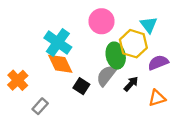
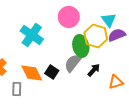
purple semicircle: (158, 63) -> (117, 35), moved
orange diamond: (60, 64) -> (32, 73), moved
gray rectangle: (40, 106) -> (17, 89), turned -40

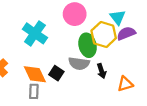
gray semicircle: (73, 63) -> (79, 63), turned -120
black arrow: (94, 70) -> (102, 71), turned 120
gray rectangle: (17, 89) -> (34, 91), moved

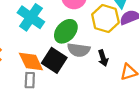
green ellipse: (88, 45) -> (66, 31), moved, turned 55
black square: (56, 73) -> (54, 60), size x1.5

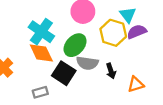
orange diamond: (31, 62) -> (41, 53), moved
gray rectangle: (30, 80) -> (40, 92), turned 72

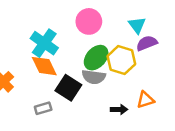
yellow hexagon: (113, 33) -> (121, 60), moved
green ellipse: (75, 45) -> (96, 58), moved
black arrow: (111, 71) -> (119, 109), moved, turned -72

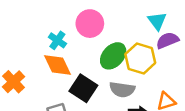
pink circle: (89, 21) -> (90, 24), moved
cyan cross: (44, 43) -> (57, 40), size x0.6
gray semicircle: (94, 77) -> (122, 90), moved

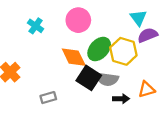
cyan cross: (57, 40) -> (36, 26), moved
orange diamond: (57, 65) -> (74, 57), moved
black square: (83, 88) -> (89, 78), moved

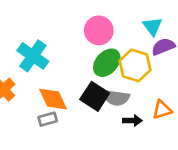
pink circle: (78, 20) -> (99, 30), moved
cyan cross: (36, 26) -> (33, 56), moved, size x1.6
orange diamond: (74, 57) -> (53, 99), moved

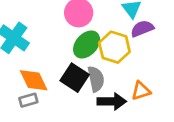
gray semicircle: (116, 98) -> (96, 79), turned -110
black arrow: (132, 121) -> (112, 101), size x1.5

